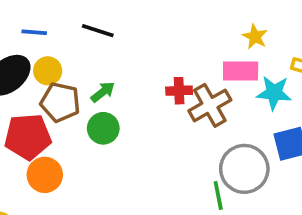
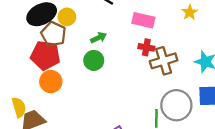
yellow star: (255, 37) -> (190, 12), moved
pink rectangle: (241, 71) -> (143, 20), moved
brown pentagon: (60, 102) -> (53, 34), moved

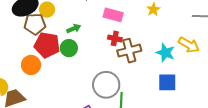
brown pentagon: (53, 34) -> (35, 24), turned -30
red pentagon: (45, 55) -> (47, 45), moved
gray circle: (176, 105) -> (106, 85), moved

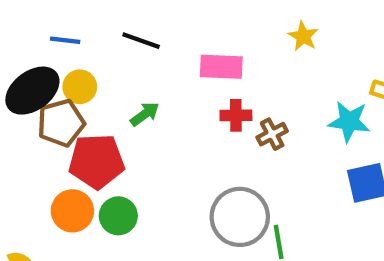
green circle: (69, 48) -> (118, 216), moved
brown cross: (129, 51) -> (272, 134), size x0.6

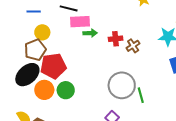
pink rectangle: (221, 67) -> (80, 22), moved
black ellipse: (32, 91) -> (27, 75), moved
green arrow: (145, 114) -> (90, 33), moved, turned 40

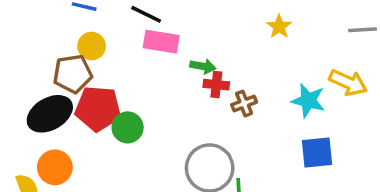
green arrow: (90, 33) -> (203, 66), moved
orange circle: (44, 90) -> (55, 167), moved
green circle: (66, 90) -> (128, 127), moved

